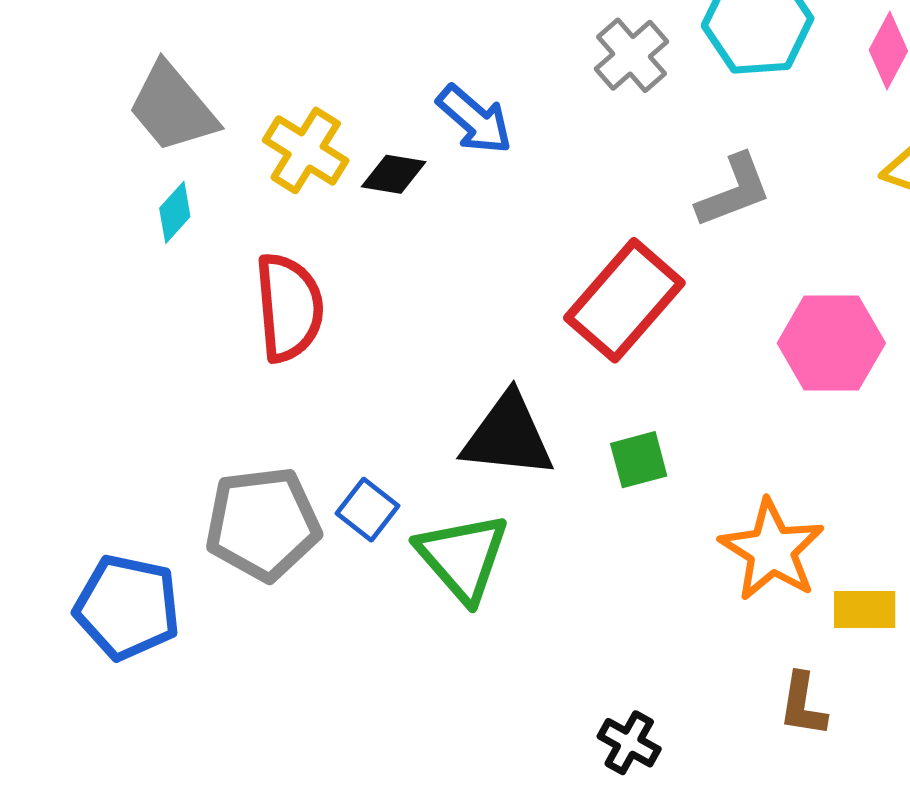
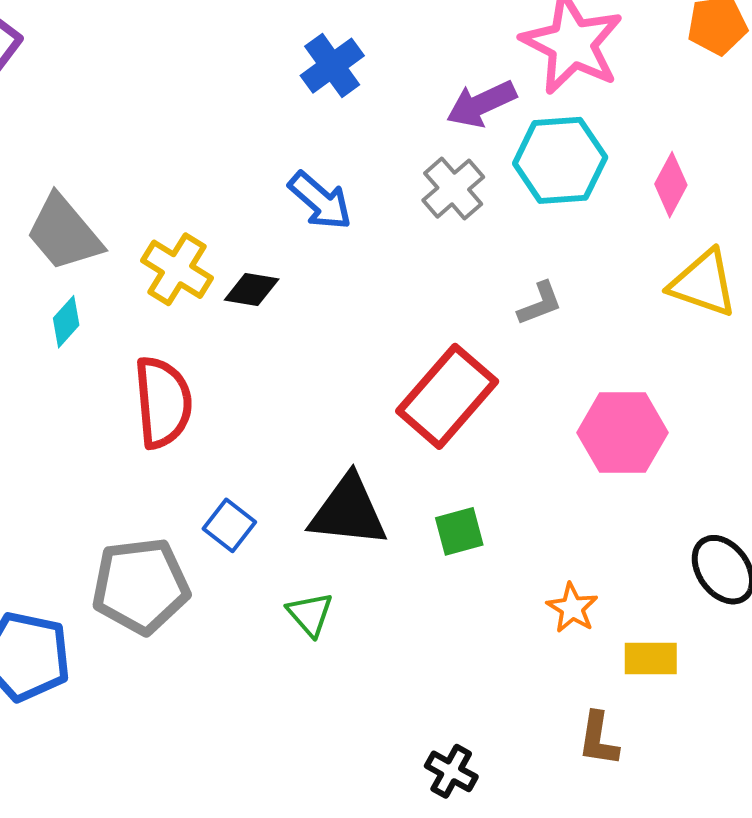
blue arrow: (475, 120) -> (320, 201), moved
gray L-shape: (734, 191) -> (540, 304), size x0.7
blue square: (367, 510) -> (229, 525), moved
orange star: (772, 550) -> (572, 608), size x0.6
green triangle: (463, 557) -> (310, 614), size x0.6

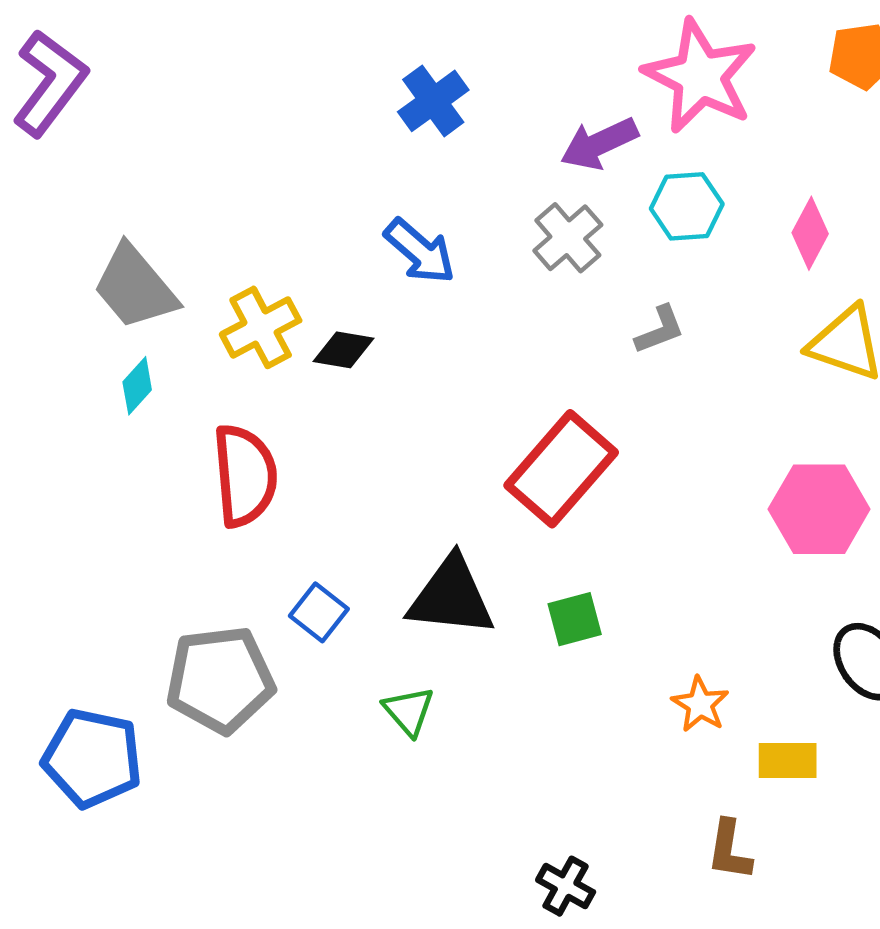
cyan hexagon: (560, 160) -> (687, 206), size x0.7
yellow cross: (177, 269) -> (261, 327), turned 30
gray L-shape: (540, 304) -> (660, 330), moved
pink hexagon: (623, 433) -> (819, 509), moved

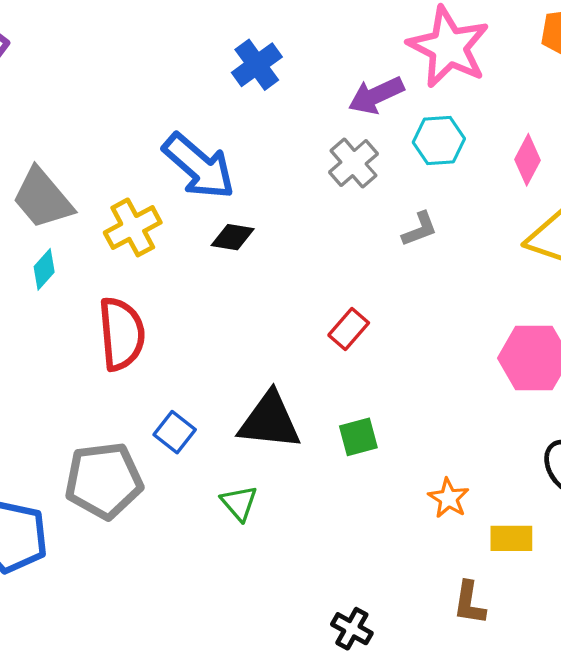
blue arrow: (420, 251) -> (199, 166), moved, size x1.4
black diamond: (344, 350) -> (233, 237), moved
red rectangle: (561, 469) -> (349, 329), size x0.5

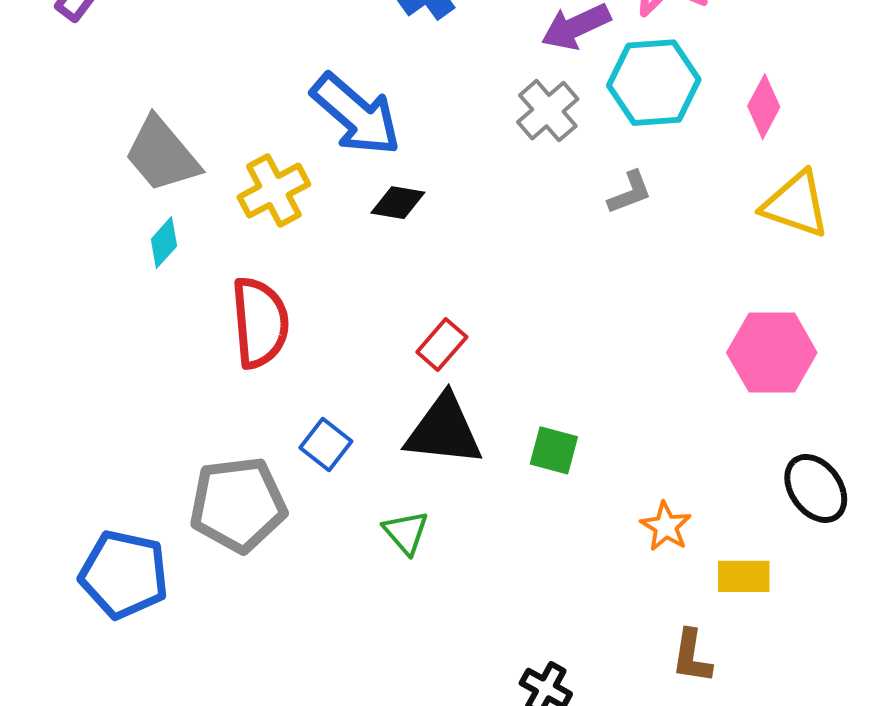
cyan hexagon: (439, 140) -> (654, 83), size x1.4
red rectangle: (349, 329) -> (442, 345), moved
green square: (358, 437) -> (554, 450), turned 30

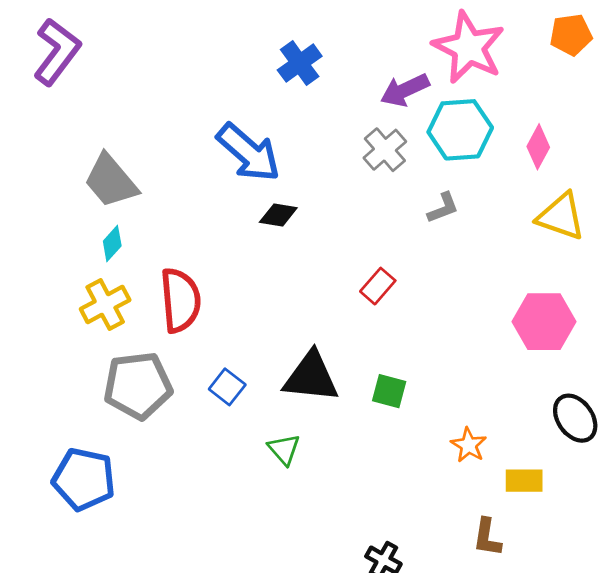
yellow cross: (274, 191) -> (105, 305), moved
red rectangle: (442, 345) -> (378, 286), moved
gray pentagon: (238, 504) -> (138, 385), moved

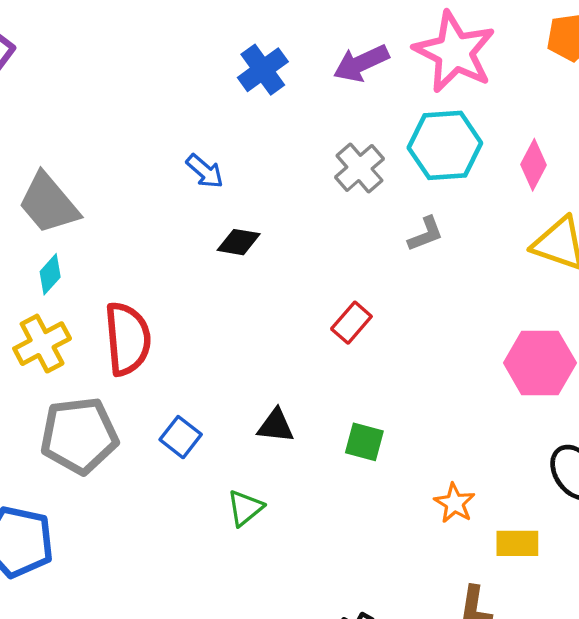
purple arrow: (405, 90) -> (361, 63), moved
blue arrow: (249, 153) -> (205, 171), size x0.5
black triangle: (311, 377) -> (276, 426), size x0.6
green triangle: (284, 449) -> (245, 508), turned 32

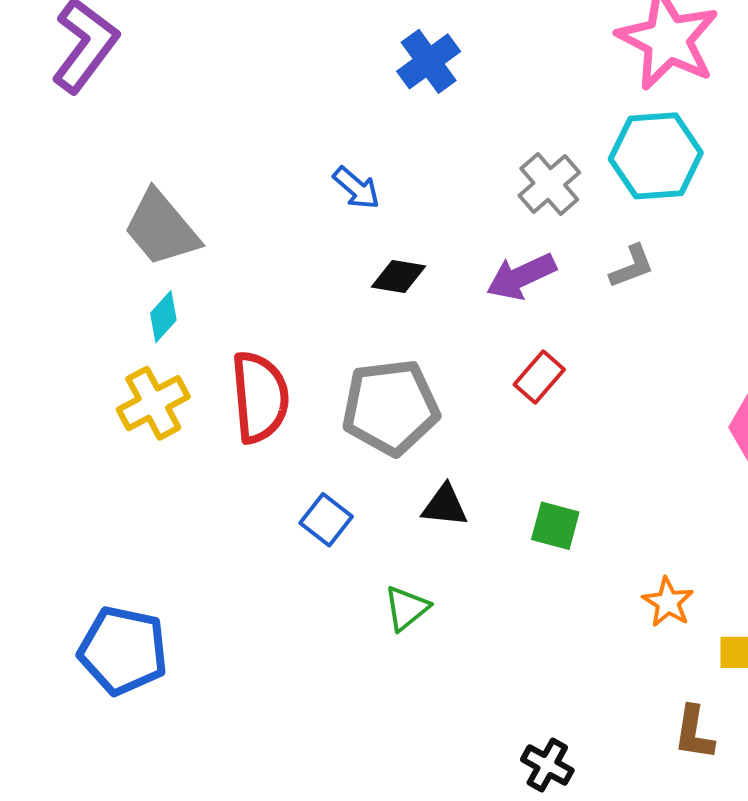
purple arrow: (361, 63) -> (521, 276), moved
gray pentagon: (79, 435) -> (390, 407), moved

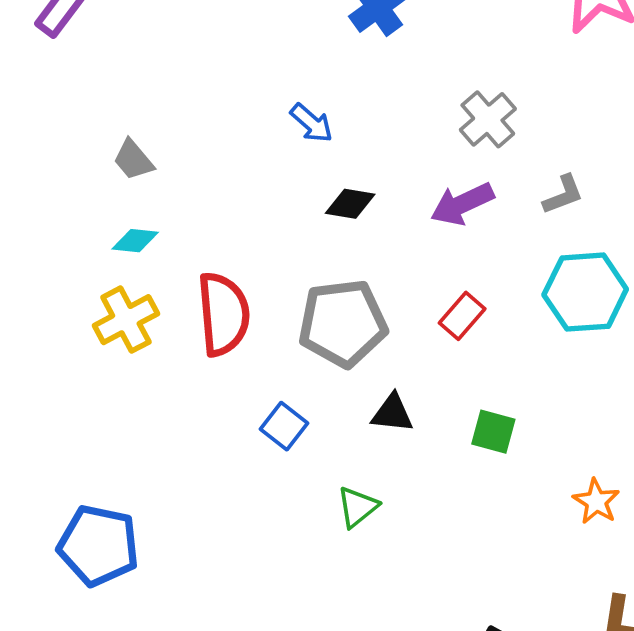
cyan hexagon: (656, 156) -> (585, 292), moved
gray trapezoid: (161, 228) -> (133, 160), size x0.6
cyan diamond: (163, 317) -> (135, 241), turned 54
red rectangle: (539, 377) -> (462, 316), moved

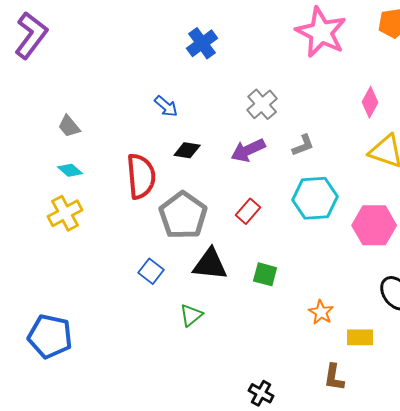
cyan diamond: (135, 241) -> (70, 170), turned 35
red semicircle: (223, 314) -> (141, 176), moved
gray pentagon: (343, 323) -> (183, 215), turned -30
black triangle: (392, 413) -> (210, 264), size x1.5

